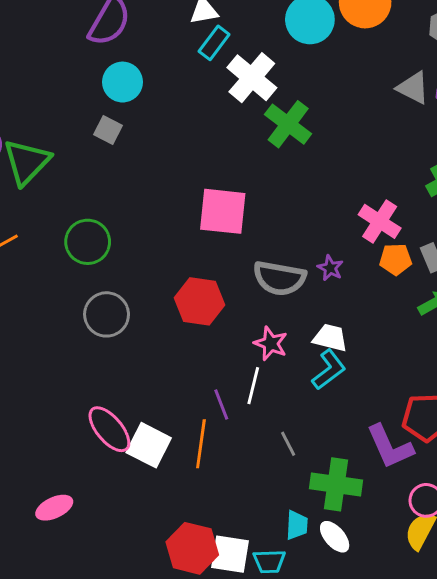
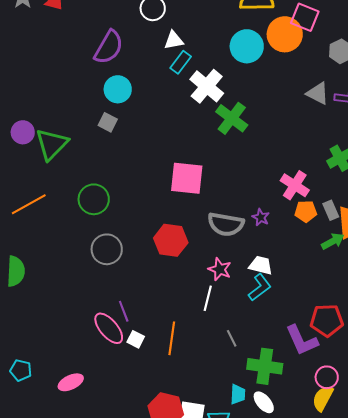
purple line: (221, 405) -> (124, 311), moved
white square: (149, 445) -> (136, 339), size x0.6

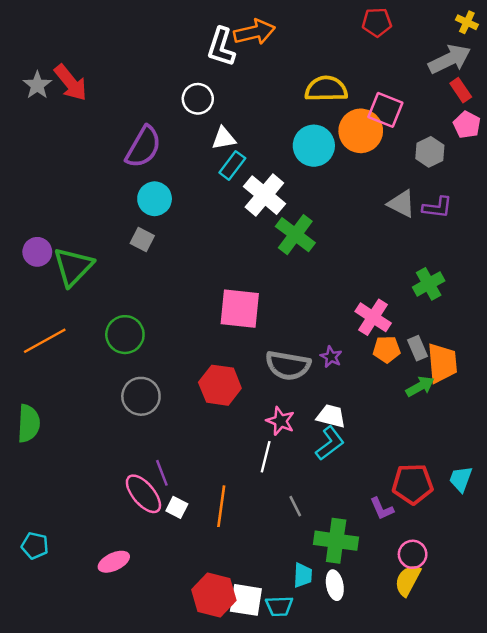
purple L-shape: (302, 340) -> (382, 509), size x0.6
pink ellipse: (71, 382) -> (114, 562), moved
white ellipse: (264, 402) -> (335, 585), turned 30

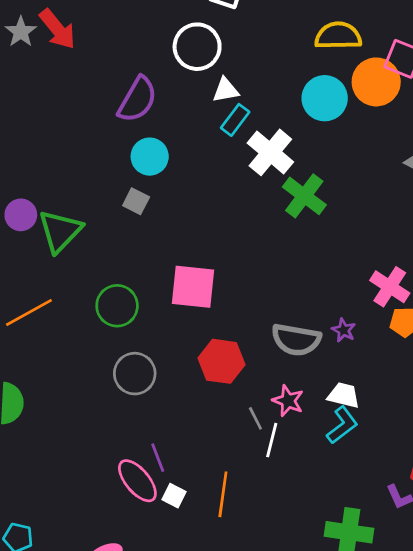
white circle: (198, 99) -> (197, 47), size x1.4
pink square: (240, 309) -> (193, 287), moved
gray line: (295, 506) -> (255, 418), moved

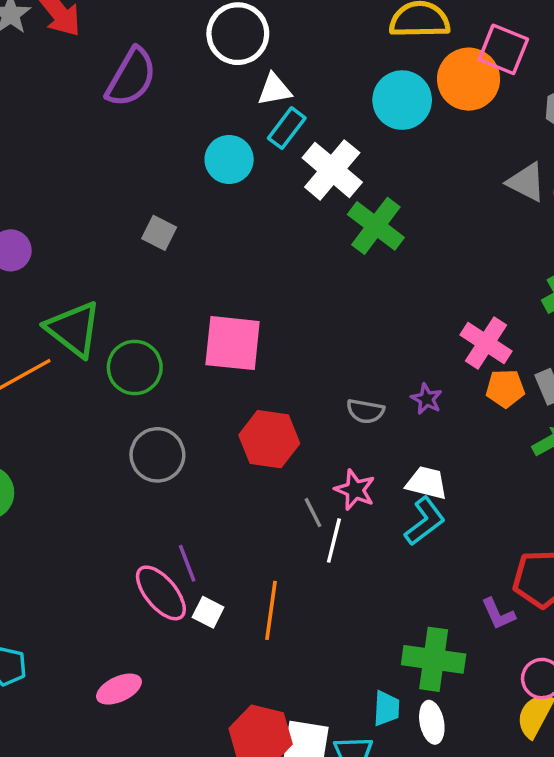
purple semicircle: (137, 100) -> (131, 77), moved
cyan circle: (150, 157) -> (229, 159), moved
green triangle: (60, 231) -> (74, 329), moved, turned -36
gray semicircle: (296, 340) -> (365, 411), size x0.6

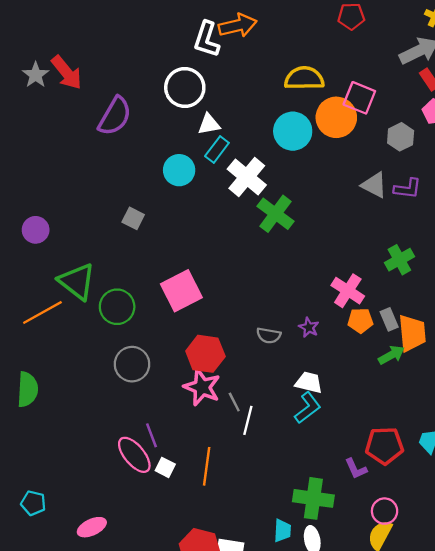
pink square: (233, 343) -> (181, 291), turned -33
pink star: (355, 490) -> (202, 387), moved, size x1.4
pink ellipse: (119, 689) -> (92, 527), moved

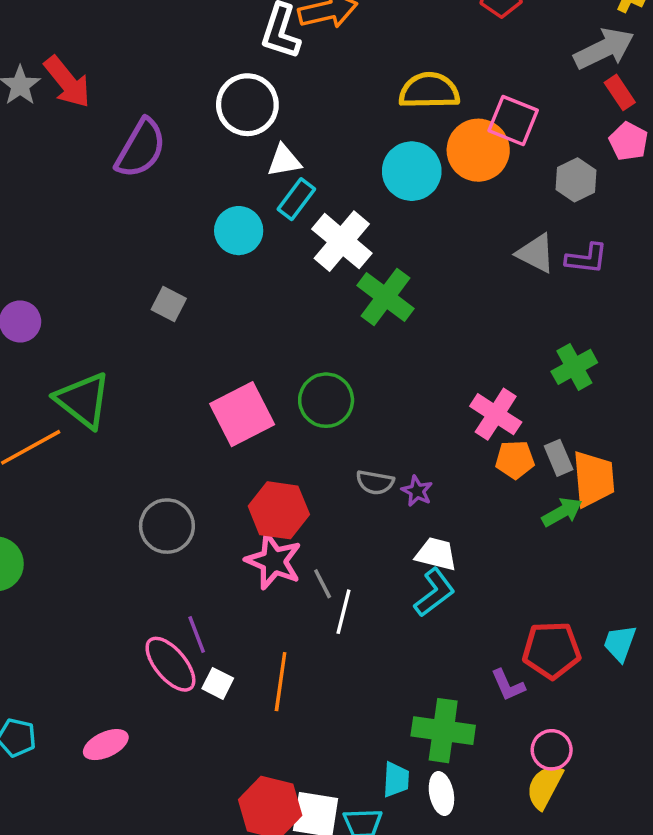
green circle: (117, 307) -> (326, 400), moved
purple star: (309, 327) -> (417, 491), moved
pink ellipse: (92, 527) -> (106, 745), moved

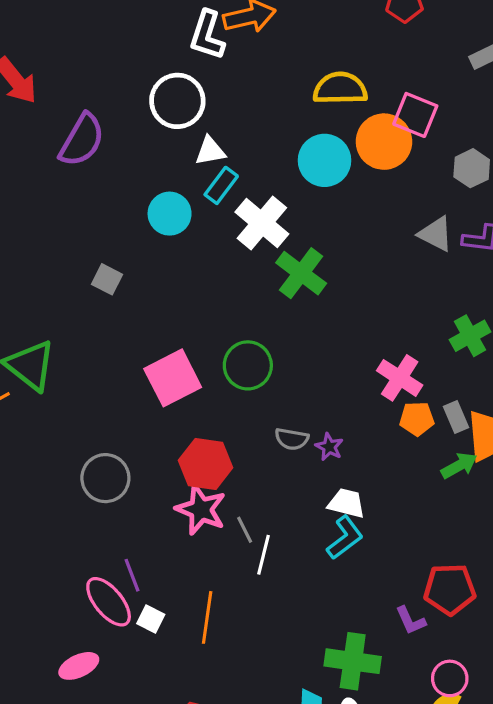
pink ellipse: (106, 745) -> (79, 666), moved

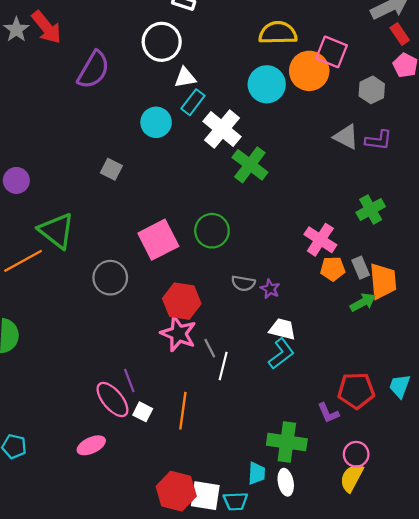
gray circle: (105, 478) -> (110, 278), moved

